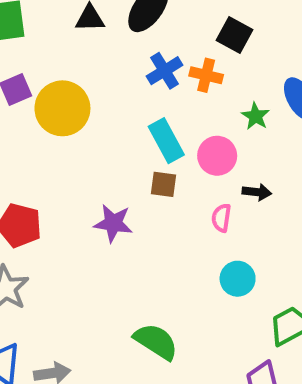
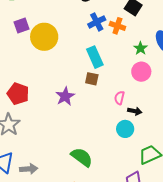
pink circle: (217, 156) -> (141, 72), moved
black arrow: (257, 192) -> (135, 111), moved
purple star: (113, 223) -> (65, 96), turned 30

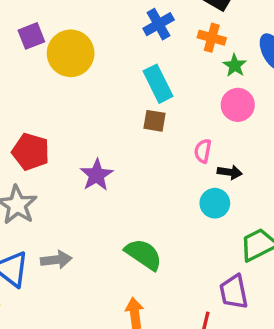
orange cross: (117, 26) -> (212, 38), moved
purple star: (65, 96) -> (97, 175), moved
gray arrow: (29, 169) -> (56, 260), moved

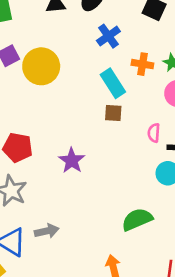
orange cross: (212, 38) -> (142, 64), moved
green semicircle: (144, 254) -> (137, 219), moved, turned -52

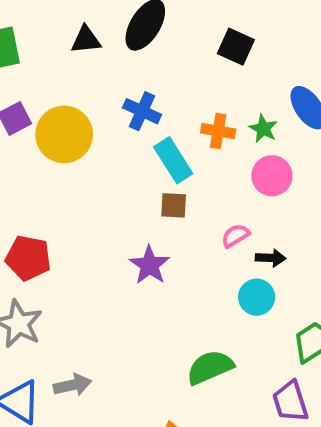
blue cross: (108, 36) -> (142, 111), moved, turned -30
pink semicircle: (154, 133) -> (235, 236), turned 54
purple star: (72, 161) -> (149, 265), moved

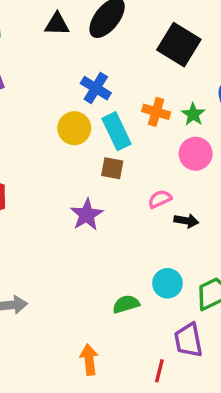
black square: (236, 47) -> (179, 45), size x1.4
yellow circle: (64, 134) -> (74, 128), moved, size x0.7
cyan circle: (257, 297) -> (167, 283), moved
green semicircle: (210, 367) -> (126, 304), size x0.7

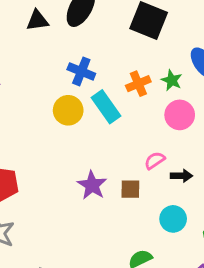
orange cross: (156, 112) -> (138, 84), turned -30
brown square: (112, 168) -> (130, 189), moved
cyan circle: (167, 283) -> (173, 219), moved

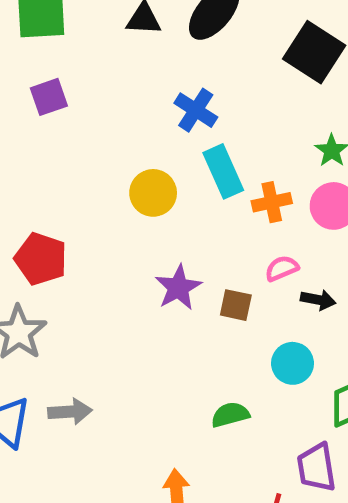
orange cross: (138, 84) -> (272, 202), moved
yellow circle: (68, 110) -> (153, 193), moved

